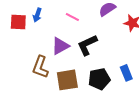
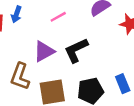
pink line: (72, 17) -> (58, 17), turned -56

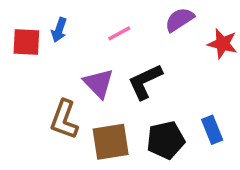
purple triangle: (44, 51) -> (99, 83), turned -45

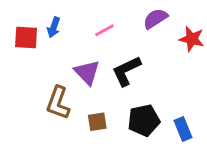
blue rectangle: (212, 130) -> (183, 129), moved
brown square: (111, 142) -> (97, 122), size x0.6

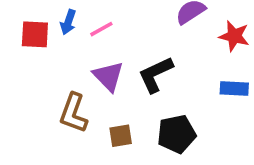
pink line: (105, 30) -> (101, 29), moved
blue rectangle: (183, 129) -> (234, 89), moved, turned -65

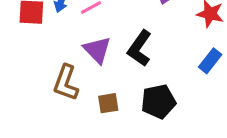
black L-shape: (156, 75) -> (140, 48), turned -30
blue rectangle: (234, 89) -> (210, 61), turned -55

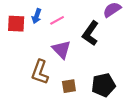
black L-shape: (140, 48) -> (91, 33), moved

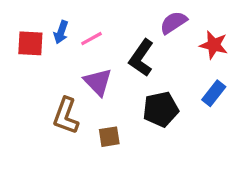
black pentagon: (103, 85) -> (161, 109), moved

